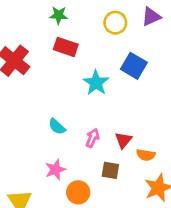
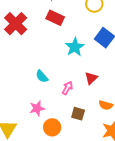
red triangle: (123, 140) -> (91, 78), moved

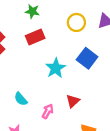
red rectangle: (55, 18) -> (35, 37), turned -48

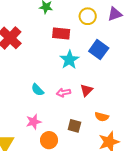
red rectangle: (35, 37) -> (61, 33), moved, turned 30
pink arrow: (48, 111) -> (63, 93), moved, turned -128

